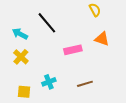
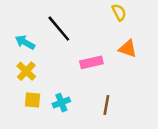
brown line: (85, 84) -> (106, 105), turned -63
yellow square: (24, 92) -> (32, 100), moved

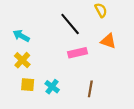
black line: (59, 29) -> (70, 24), moved
cyan cross: (61, 103) -> (52, 87), turned -32

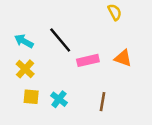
black line: (70, 24) -> (60, 40), moved
orange triangle: (108, 41) -> (123, 58), moved

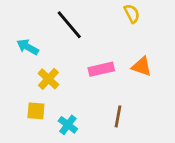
black line: (60, 40) -> (69, 25), moved
yellow cross: (25, 69) -> (48, 79), moved
cyan cross: (59, 99) -> (68, 125), moved

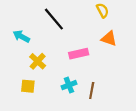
orange triangle: (142, 66) -> (109, 39), moved
cyan cross: (68, 125) -> (69, 85), moved, turned 32

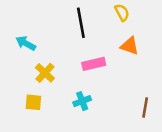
black line: (54, 19) -> (81, 23), moved, turned 30
brown line: (92, 90) -> (145, 107), moved

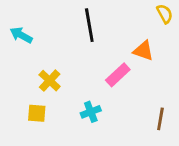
yellow semicircle: (122, 13) -> (165, 14), moved
cyan arrow: (26, 43) -> (21, 35), moved
pink rectangle: (94, 64) -> (118, 75), moved, turned -30

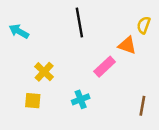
yellow semicircle: (165, 14) -> (144, 25), moved, turned -132

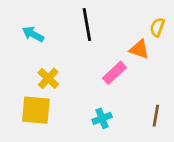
cyan arrow: (19, 31) -> (33, 34), moved
cyan cross: (81, 99) -> (102, 118), moved
yellow square: (33, 101) -> (36, 110), size x1.6

